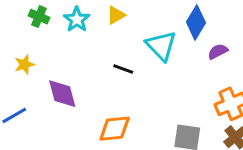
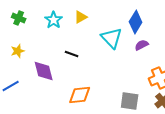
green cross: (39, 17) -> (19, 18), moved
purple semicircle: (218, 51) -> (142, 45), moved
black line: (123, 69) -> (72, 54), moved

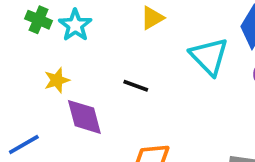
cyan star: (54, 20) -> (75, 25), moved
yellow star: (18, 51) -> (57, 80), moved

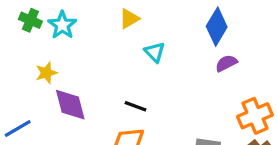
cyan triangle: (209, 56) -> (155, 52), moved, size x0.6
black line: (136, 86) -> (136, 106), moved

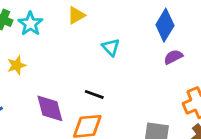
yellow triangle: (129, 19) -> (76, 15), moved
purple diamond: (70, 105) -> (50, 108), moved

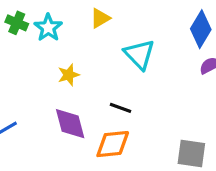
cyan triangle: (111, 47) -> (139, 54), size x1.5
yellow star: (17, 65) -> (69, 75), moved

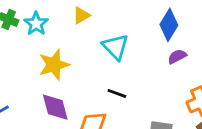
yellow star: (69, 75) -> (54, 65), size x1.6
black line: (121, 108) -> (117, 93), moved

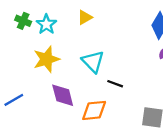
cyan triangle: (116, 47) -> (93, 62), moved
yellow star: (54, 65) -> (46, 59), moved

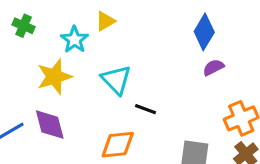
cyan star: (46, 24) -> (74, 40), moved
purple diamond: (63, 95) -> (50, 125), moved

